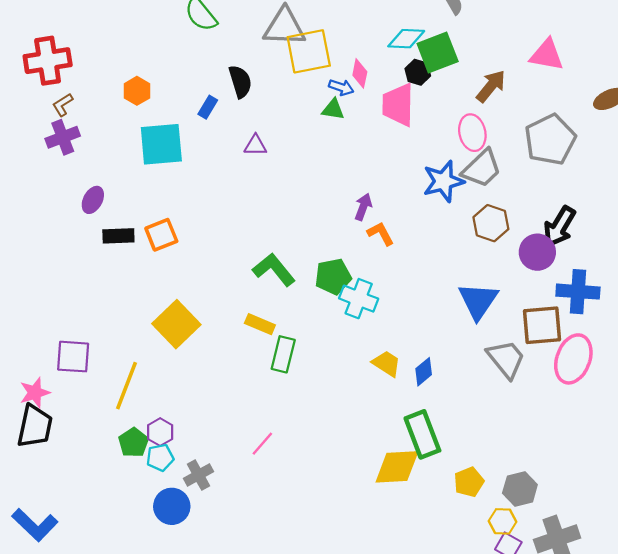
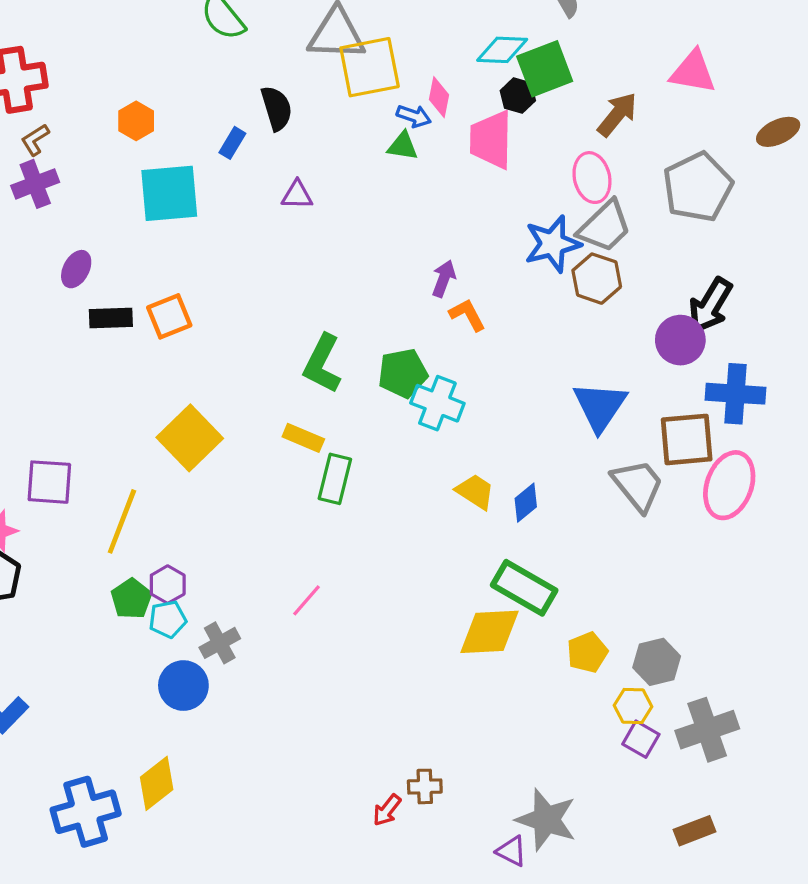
brown hexagon: (491, 223) -> (597, 279), moved
green L-shape: (274, 270) -> (322, 364), turned -114
green rectangle: (422, 434) -> (524, 588), turned -39

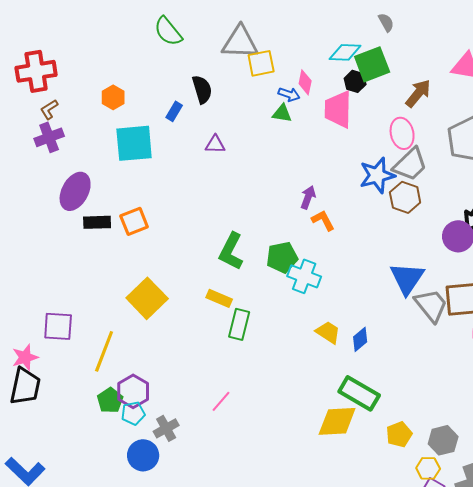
yellow square: (370, 67) -> (261, 63), size x0.7
purple ellipse: (76, 269) -> (75, 191), size x1.6
gray trapezoid: (638, 485) -> (431, 305), moved
purple hexagon: (168, 585) -> (133, 391), size x1.4

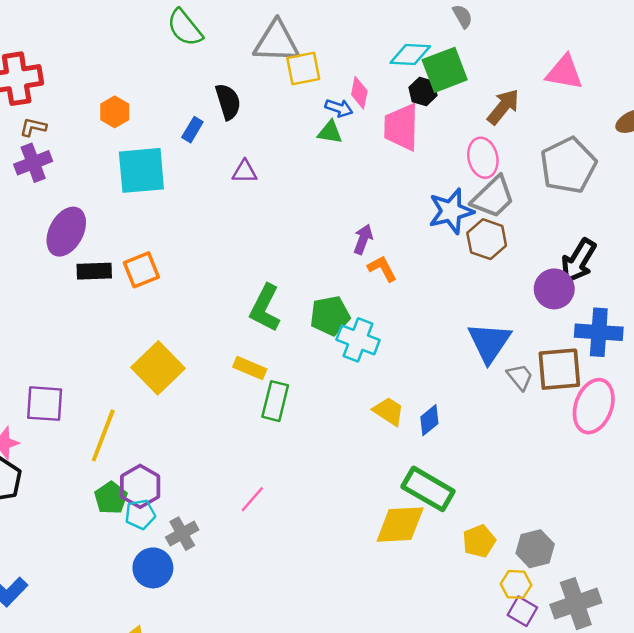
brown L-shape: (49, 109) -> (33, 127), turned 45
gray trapezoid: (431, 305) -> (520, 377), size x0.6

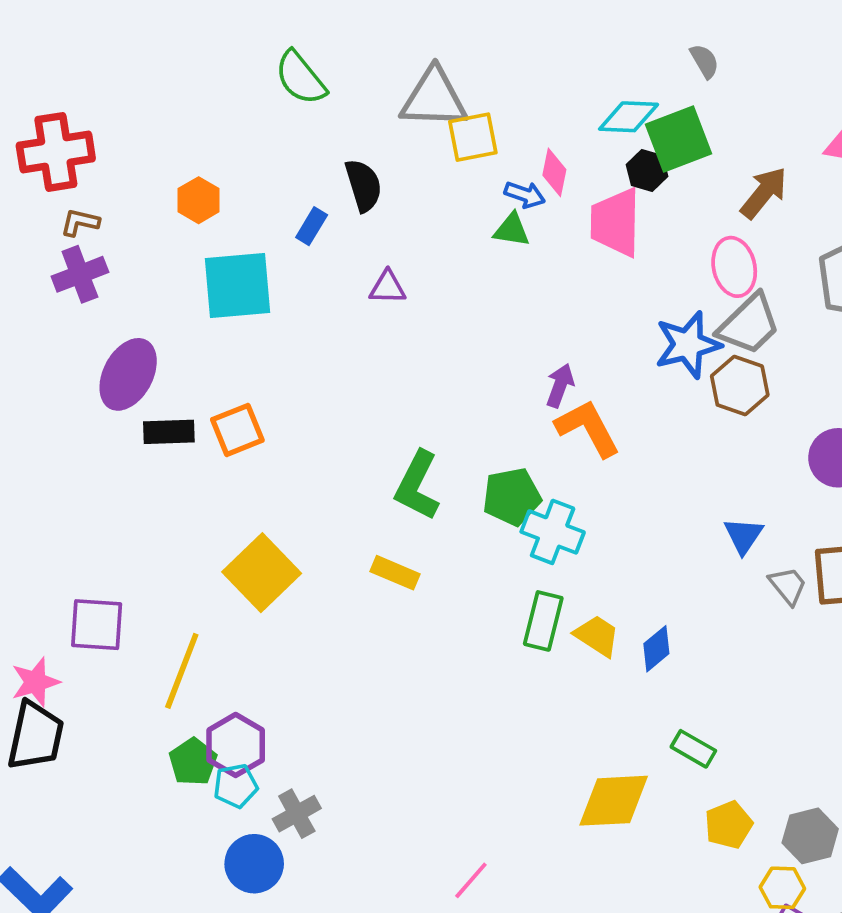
orange L-shape: (382, 269) -> (588, 428), size x1.5
blue triangle: (489, 342) -> (743, 536), size x0.6
green rectangle: (275, 401) -> (543, 621), moved
green rectangle: (428, 489) -> (693, 749), moved, size x0.6
pink line: (252, 499) -> (471, 880), moved

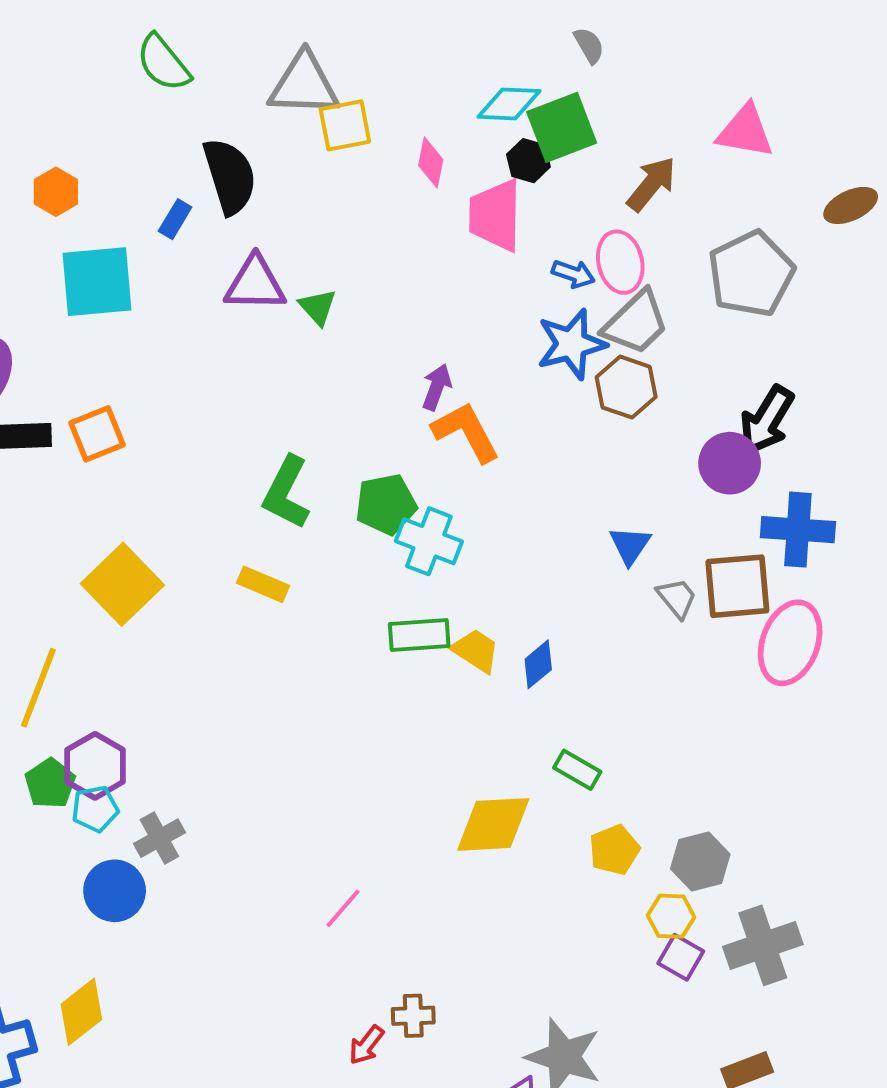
black semicircle: (363, 185) -> (230, 176), size x1.4
blue arrow: (525, 195) -> (573, 274), moved
green triangle: (512, 230) -> (318, 307), moved, turned 39
purple triangle: (388, 287) -> (255, 284), size x1.6
green rectangle: (543, 621) -> (419, 635), turned 72

